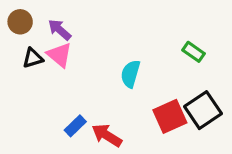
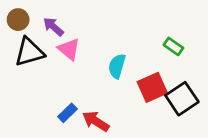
pink triangle: (60, 55) -> (69, 49), moved
black triangle: (33, 58) -> (29, 52), size x1.6
red square: (170, 116) -> (152, 87), moved

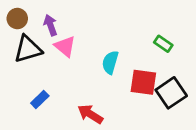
purple arrow: (53, 27) -> (50, 25), turned 30
red square: (152, 87) -> (143, 82), turned 32
blue rectangle: (68, 113) -> (40, 99), moved

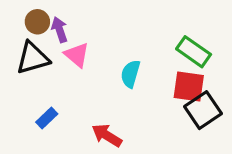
brown circle: (17, 19) -> (37, 22), moved
green rectangle: (163, 44) -> (194, 52), size x1.5
red square: (143, 82) -> (189, 86), moved

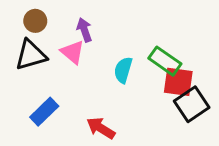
purple arrow: (59, 30) -> (84, 30), moved
green rectangle: (194, 52) -> (165, 61), moved
blue rectangle: (47, 118) -> (44, 112), size x1.4

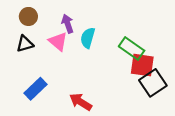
black triangle: (31, 55) -> (25, 44), size x0.7
cyan semicircle: (123, 70) -> (88, 38), moved

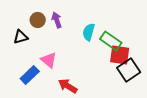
brown circle: (28, 16) -> (38, 20), moved
cyan semicircle: (88, 38) -> (89, 32), moved
pink triangle: (58, 41) -> (49, 60), moved

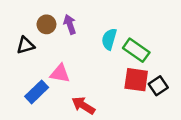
red square: (120, 55) -> (136, 80), moved
pink triangle: (49, 60) -> (60, 74), turned -30
black square: (129, 70) -> (158, 86), size x0.7

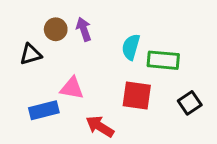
green rectangle: (136, 50) -> (163, 60), turned -30
red square: (136, 80) -> (137, 96), moved
blue rectangle: (37, 92) -> (44, 110), turned 30

